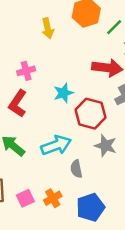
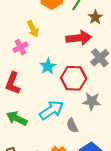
yellow arrow: (48, 28) -> (33, 29), moved
pink cross: (26, 71) -> (20, 47), moved

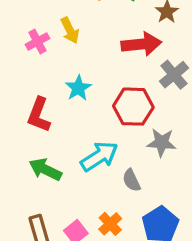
pink cross: (20, 47) -> (37, 42), moved
cyan star: (48, 66) -> (78, 88), moved

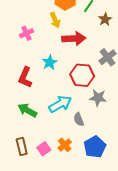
yellow arrow: (70, 30) -> (55, 20), moved
red arrow: (141, 44) -> (74, 39), moved

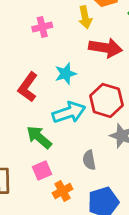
cyan arrow: (60, 104) -> (69, 113), moved
green arrow: (27, 110) -> (39, 137), moved
pink square: (44, 149) -> (42, 170), moved

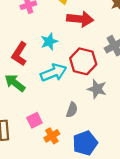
green arrow: (39, 137) -> (15, 83), moved
gray semicircle: (89, 160) -> (72, 110), turned -147

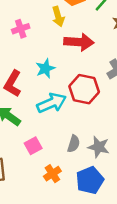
gray star: (97, 89) -> (99, 147), moved
pink square: (34, 120) -> (33, 146), moved

